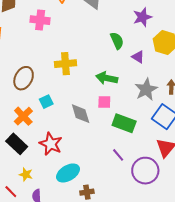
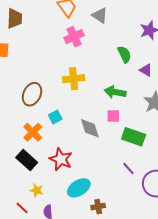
pink cross: (40, 20) -> (74, 37), moved, turned -30

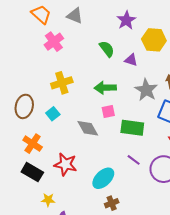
cyan square: (55, 117) -> (53, 114), moved
cyan ellipse: (79, 188) -> (103, 178), moved

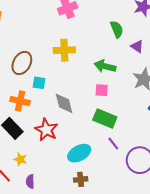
cyan square: (53, 114) -> (39, 83), moved, turned 32
gray diamond: (88, 128) -> (64, 103), moved
green rectangle: (132, 128) -> (105, 119), moved
orange cross: (33, 144) -> (20, 101), turned -36

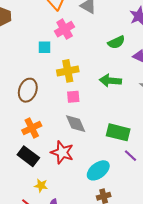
green semicircle: (117, 29) -> (116, 42), turned 96
cyan square: (39, 83) -> (44, 47), moved
pink square: (102, 90) -> (73, 97), moved
orange cross: (20, 101) -> (32, 128), turned -30

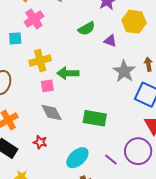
green arrow: (110, 81) -> (68, 73), moved
red star: (62, 152) -> (40, 142), size x0.6
purple line: (130, 156) -> (111, 160), moved

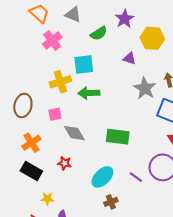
green semicircle: (87, 29) -> (99, 33), moved
cyan square: (15, 38) -> (84, 64), moved, size x1.5
pink square: (47, 86) -> (55, 114), moved

